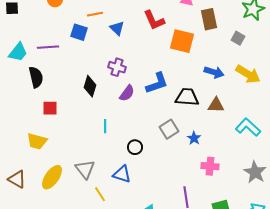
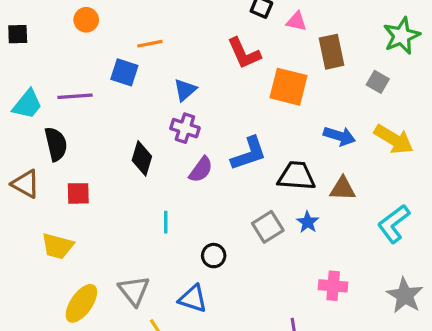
blue triangle: (117, 28) -> (185, 90), moved, turned 35
cyan L-shape: (248, 127) -> (394, 224), turned -80
blue star: (194, 138) -> (308, 222), moved
brown triangle: (17, 179) -> (26, 184), moved

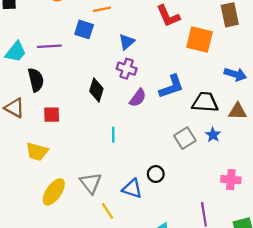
black circle: (214, 256) -> (156, 174), moved

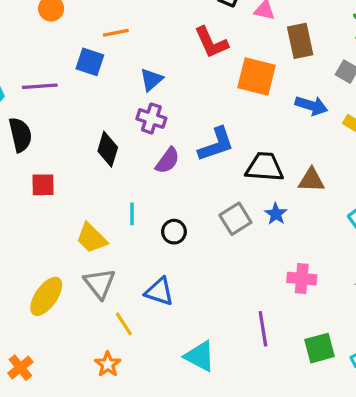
blue arrow: (235, 74) -> (311, 106), moved
yellow trapezoid: (37, 152) -> (92, 238), moved, turned 30
black circle: (156, 174) -> (174, 232), moved

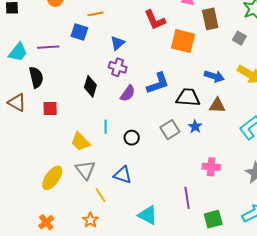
blue arrow: (311, 106) -> (214, 76), moved
green square: (320, 348) -> (213, 219), moved
orange cross: (20, 368) -> (46, 222), moved

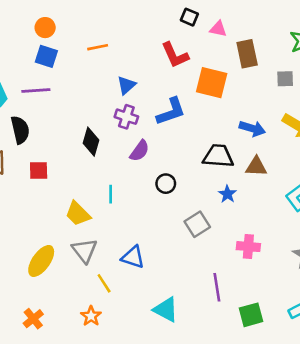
blue square: (79, 32) -> (46, 56), moved
gray square: (239, 38) -> (285, 79), turned -32
blue L-shape: (158, 83) -> (171, 111), moved
gray square: (170, 130) -> (197, 224), moved
black circle: (132, 138) -> (166, 184), moved

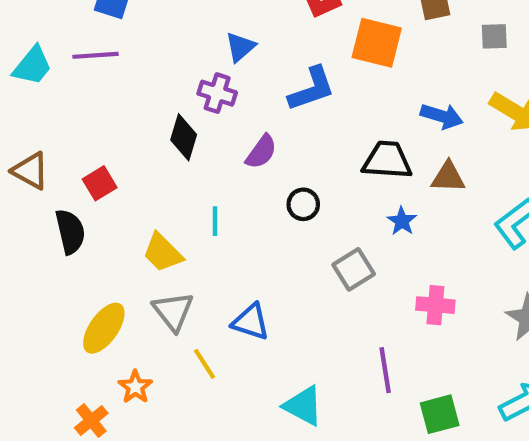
purple cross: (126, 117) -> (217, 93), moved
black semicircle: (20, 130) -> (70, 232), moved
red square: (39, 170) -> (100, 183), turned -30
orange star: (91, 316) -> (135, 387), moved

